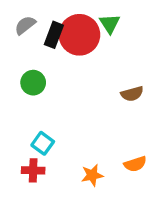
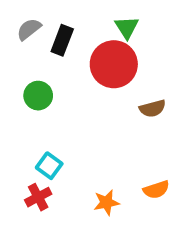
red circle: (79, 35) -> (114, 64), moved
red cross: (33, 170) -> (38, 197), turned -30

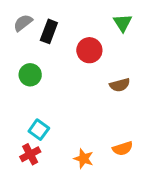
green triangle: (127, 27) -> (123, 23), moved
red circle: (114, 64) -> (89, 50), size x0.7
orange star: (106, 203) -> (84, 159), turned 30

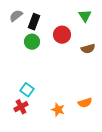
green circle: (30, 75) -> (32, 42), moved
brown semicircle: (120, 85) -> (88, 49), moved

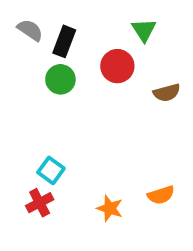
gray semicircle: (16, 16) -> (30, 30), turned 72
green triangle: (85, 16) -> (144, 30), moved

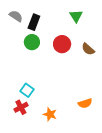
red circle: (117, 66) -> (62, 44), moved
brown semicircle: (167, 93) -> (88, 49), turned 56
orange star: (110, 208) -> (50, 114), moved

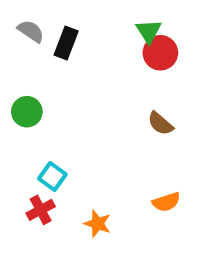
green circle: (32, 42) -> (27, 112), moved
red circle: (62, 44) -> (160, 53), moved
brown semicircle: (88, 49) -> (160, 123), moved

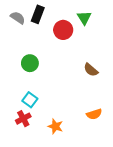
black rectangle: (66, 43) -> (38, 14), moved
red circle: (160, 53) -> (63, 30), moved
green circle: (27, 112) -> (30, 63), moved

